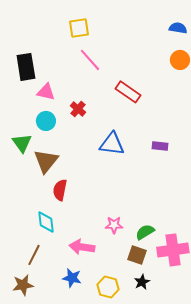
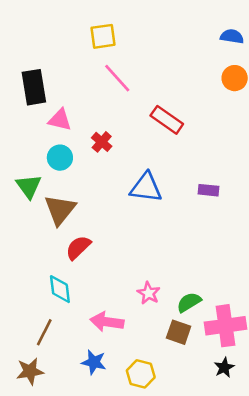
red semicircle: (60, 190) -> (78, 247), turned 35
pink star: (114, 225) -> (149, 293), turned 30
black star: (142, 282) -> (224, 367), moved

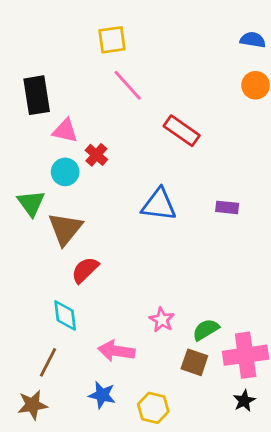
red cross: (102, 142) -> (96, 155), moved

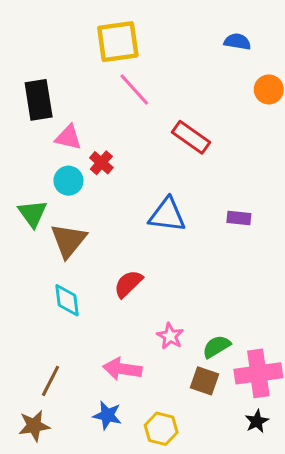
yellow square: (112, 40) -> (118, 42), size x1.4
blue semicircle: (253, 40) -> (237, 42), moved
red semicircle: (85, 270) -> (128, 284), moved
cyan diamond: (65, 315) -> (67, 300), moved

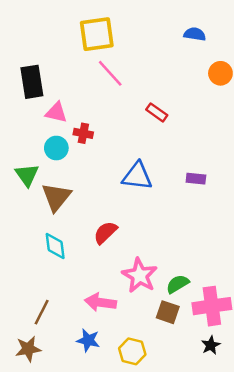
red rectangle: (191, 137) -> (157, 112), size x0.7
red cross: (101, 163) -> (83, 133), turned -30
pink star: (170, 336) -> (140, 275), size x1.6

